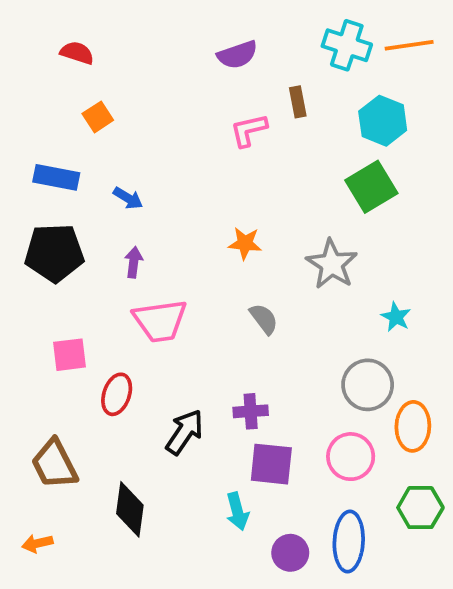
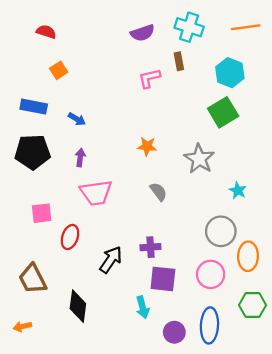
cyan cross: (347, 45) -> (189, 27), moved

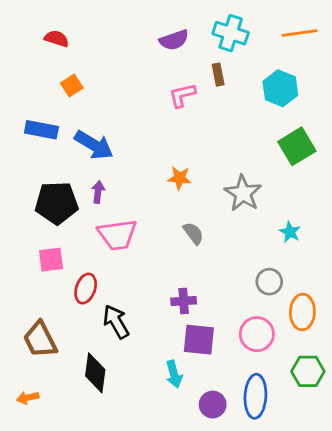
green square: (223, 112) -> (297, 146), moved
blue arrow: (77, 119) -> (94, 145), size x1.8
black pentagon: (33, 152) -> (57, 203), moved
gray circle: (221, 231) -> (269, 282), size x0.7
black arrow: (111, 260) -> (116, 322), moved, turned -64

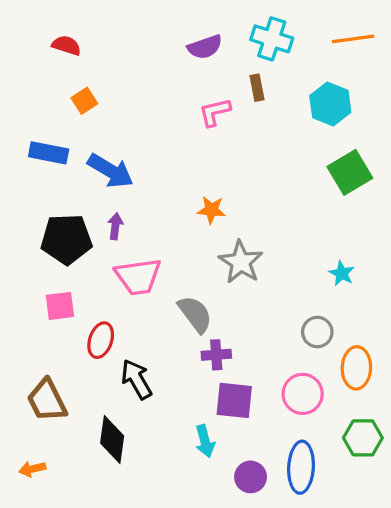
gray star: (243, 193) -> (241, 262), moved
gray semicircle: (193, 233) -> (195, 314), moved, size x1.4

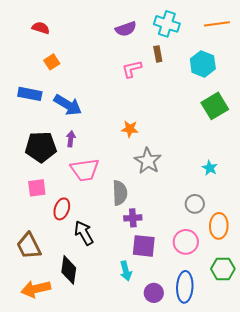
gray semicircle: (195, 314) -> (120, 193), turned 35
orange arrow: (32, 469) -> (36, 289), moved, size x1.8

